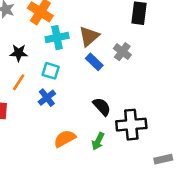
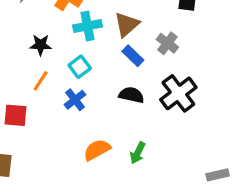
cyan square: (51, 71) -> (80, 67), turned 36
black semicircle: (102, 107) -> (131, 95), moved, turned -36
black cross: (131, 125) -> (178, 93), moved, turned -32

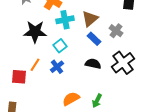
black star: (41, 45) -> (35, 32), size x1.6
orange line: (41, 81) -> (35, 65), moved

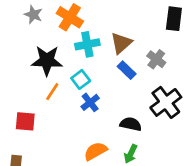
black semicircle: (93, 64) -> (131, 124), moved
orange line: (35, 65) -> (52, 92), moved
blue cross: (57, 67) -> (90, 102), moved

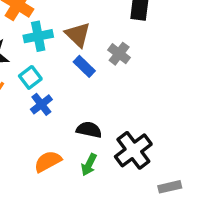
brown triangle: (121, 43) -> (78, 35), turned -35
black cross: (166, 102) -> (133, 150), moved

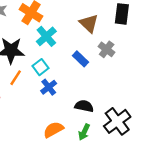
brown triangle: (78, 35) -> (89, 23), moved
cyan cross: (38, 36) -> (46, 36), turned -30

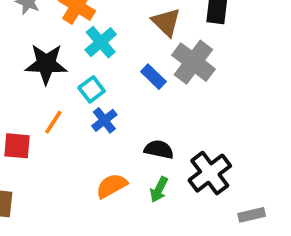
gray cross: (107, 49) -> (193, 62), size x1.6
orange line: (16, 78) -> (53, 122), moved

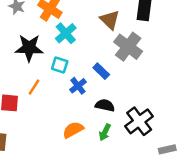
blue rectangle: (153, 77) -> (101, 71), moved
cyan square: (92, 89) -> (60, 65), turned -35
blue cross: (104, 120) -> (78, 86), moved

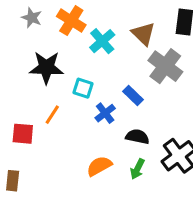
cyan cross: (66, 33) -> (102, 41), moved

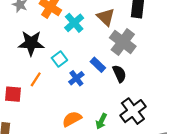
cyan square: (83, 88) -> (59, 59), turned 35
black semicircle: (137, 137) -> (119, 74), moved, turned 54

